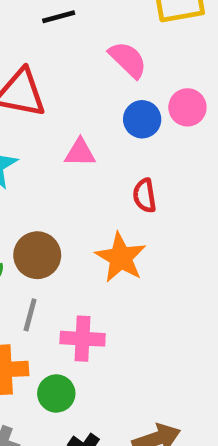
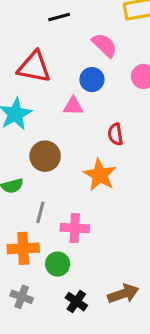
blue circle: (142, 119) -> (92, 80), moved
brown circle: (37, 255) -> (45, 156), moved

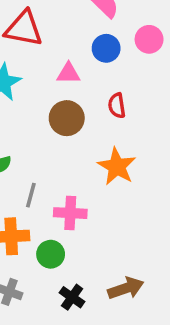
blue circle: (92, 80) -> (106, 48), moved
brown circle: (45, 156) -> (67, 118), moved
orange star: (100, 175) -> (117, 166), moved

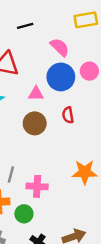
blue circle: (106, 48) -> (61, 77), size x1.5
orange star: (117, 166) -> (85, 172), moved, turned -30

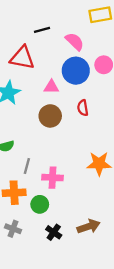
black line: (25, 26) -> (42, 30), moved

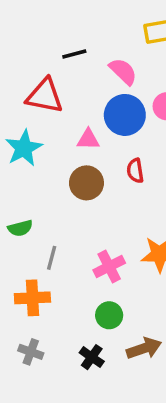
pink cross: (53, 178) -> (109, 267), moved, turned -30
green circle: (40, 204) -> (109, 315), moved

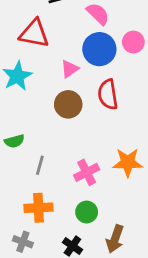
pink triangle: (88, 139) -> (70, 69), turned -36
red semicircle: (135, 171) -> (108, 94), size x1.5
orange cross: (32, 298) -> (38, 208), moved
brown arrow: (144, 348) -> (115, 239), turned 128

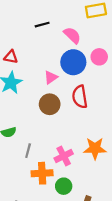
red triangle: (34, 34) -> (11, 57), moved, size x0.6
orange cross: (38, 208) -> (42, 173), moved

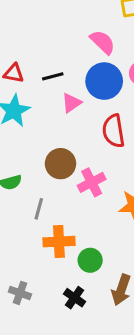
black line: (42, 25) -> (53, 76), moved
brown circle: (50, 104) -> (61, 164), moved
pink cross: (64, 156) -> (92, 182), moved

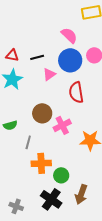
gray cross: (20, 293) -> (16, 206), moved
black cross: (75, 298) -> (51, 199), size x1.5

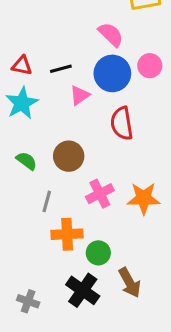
green semicircle: (10, 125) -> (27, 161), moved, turned -128
pink cross: (62, 125) -> (100, 194), moved
brown arrow: (81, 194) -> (130, 283), turned -48

